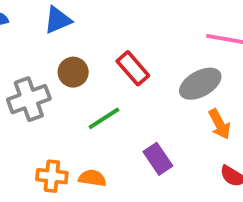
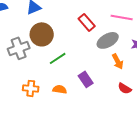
red rectangle: (133, 68) -> (87, 22), moved
brown circle: (73, 72) -> (42, 34), size x1.5
orange semicircle: (92, 178) -> (60, 89), moved

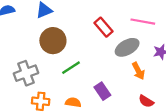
gray cross: (19, 48) -> (26, 73), moved

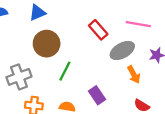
green line: (71, 68) -> (65, 71), turned -30

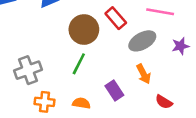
brown circle: (47, 44) -> (84, 30), moved
orange arrow: (134, 75) -> (144, 74), moved

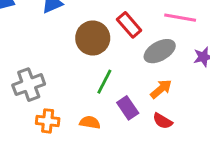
green line: (79, 64) -> (104, 82), moved
orange arrow: (144, 74) -> (161, 89), turned -102
red semicircle: (164, 102) -> (163, 121), moved

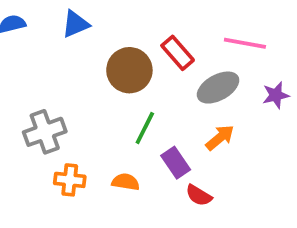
red semicircle: (163, 121) -> (199, 195), moved

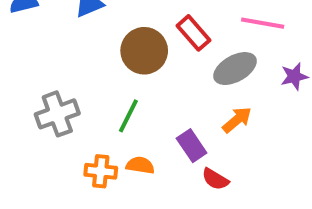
green line: (145, 128) -> (128, 116), moved
orange cross: (70, 180) -> (101, 171), moved

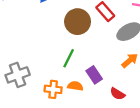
gray cross: (57, 114) -> (18, 75), moved
purple rectangle: (192, 146) -> (94, 75), moved

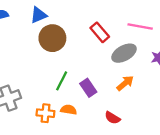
brown circle: (78, 22) -> (52, 38), moved
purple rectangle: (94, 75) -> (88, 88), moved

